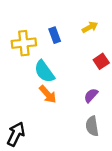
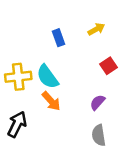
yellow cross: (24, 43) -> (18, 77), moved
black arrow: (16, 134) -> (17, 124), moved

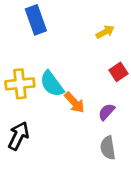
blue rectangle: (58, 38) -> (36, 20), moved, size x1.5
orange arrow: (51, 101) -> (74, 102), moved

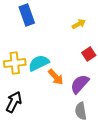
cyan semicircle: (52, 84) -> (39, 63), turned 100
purple semicircle: (106, 112) -> (80, 84), size x1.5

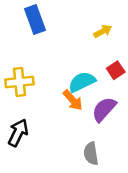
cyan semicircle: (39, 63) -> (82, 82), moved
gray semicircle: (81, 111) -> (91, 154), moved

